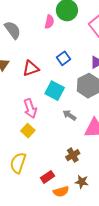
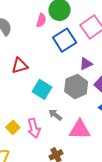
blue square: (64, 58) -> (65, 40), moved, size x1.6
pink arrow: (30, 108) -> (34, 128), moved

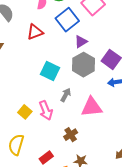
purple triangle: (86, 64) -> (81, 42), moved
red triangle: (20, 66) -> (35, 32), moved
gray arrow: (55, 115) -> (66, 95), turned 88

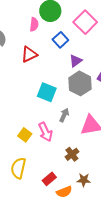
blue square: (67, 20) -> (60, 40), size x0.7

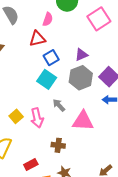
pink semicircle: (34, 24) -> (48, 19), moved
blue square: (60, 40) -> (51, 58), moved
gray arrow: (64, 115) -> (59, 105), turned -80
brown cross: (72, 154) -> (58, 145), turned 32

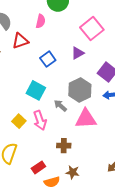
pink square: (99, 19) -> (92, 29), moved
red triangle: (37, 39) -> (20, 41), moved
gray hexagon: (81, 78) -> (80, 90), moved
cyan square: (47, 79) -> (36, 90), moved

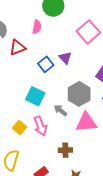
purple triangle: (78, 53) -> (65, 58), moved, turned -40

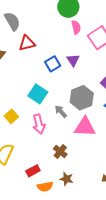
pink semicircle: (37, 27) -> (76, 27), moved, turned -32
yellow square: (20, 128) -> (11, 116), moved
brown cross: (65, 150) -> (60, 151), turned 32

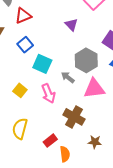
blue square: (53, 64) -> (25, 45), moved
brown cross: (60, 151) -> (74, 117), size x1.5
brown star: (67, 179) -> (95, 142), moved
orange semicircle: (45, 187) -> (65, 154), turned -77

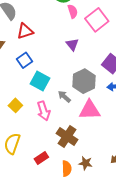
orange semicircle: (65, 154) -> (67, 168), moved

